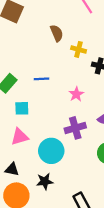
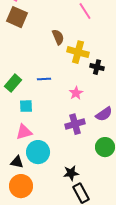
yellow cross: (79, 49) -> (78, 52), size x1.5
cyan circle: (51, 151) -> (38, 152), moved
black star: (45, 181) -> (71, 173), moved

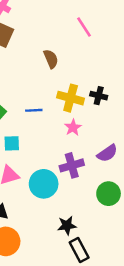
yellow cross: (78, 52) -> (71, 98), moved
cyan circle: (38, 152) -> (44, 184), moved

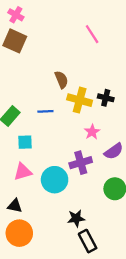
brown semicircle: (51, 59) -> (61, 80), moved
pink star: (73, 127) -> (92, 132), moved

